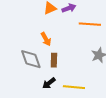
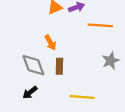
black arrow: (49, 83) -> (30, 92), moved

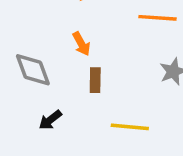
gray diamond: (33, 65) -> (33, 70), moved

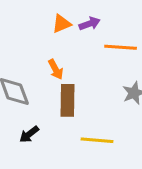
brown rectangle: (95, 80) -> (67, 100), size x1.5

